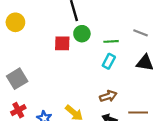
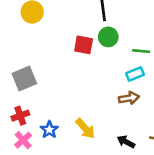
cyan rectangle: (109, 61) -> (135, 74), turned 32
brown arrow: (108, 96) -> (129, 98), moved

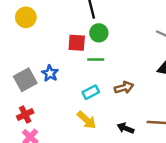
green line: (141, 51) -> (96, 59), moved
cyan rectangle: (135, 74) -> (91, 92), moved
blue star: (49, 130) -> (50, 73), moved

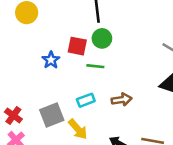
blue star: (50, 73) -> (51, 60), moved
gray square: (25, 80) -> (52, 115), moved
red cross: (25, 115) -> (13, 115), turned -35

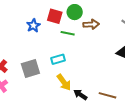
brown arrow: (122, 100) -> (91, 24), moved
yellow arrow: (78, 129) -> (64, 82), moved

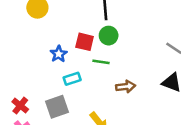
brown arrow: (91, 24) -> (126, 87), moved
cyan rectangle: (58, 59) -> (72, 79), moved

